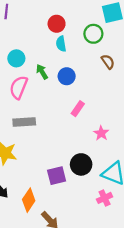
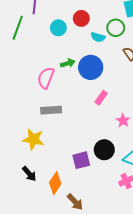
cyan semicircle: (61, 44) -> (98, 37), moved, turned -64
cyan circle: (16, 58) -> (58, 28), moved
green arrow: (42, 72) -> (68, 63), turned 104
blue circle: (67, 76) -> (91, 67), size x1.5

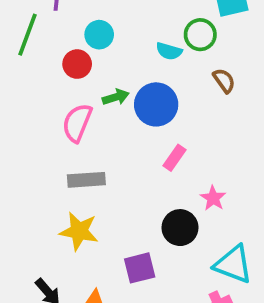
red circle: (81, 18) -> (77, 64), moved
yellow star: (33, 139) -> (79, 231), moved
black circle: (104, 150) -> (180, 228), moved

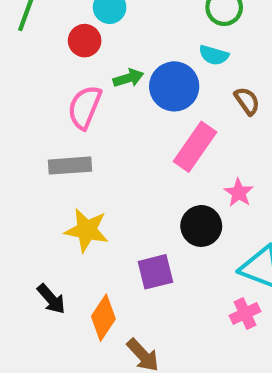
cyan semicircle: (169, 51) -> (214, 55), moved
brown semicircle: (224, 81) -> (247, 101), moved
pink rectangle: (174, 158) -> (195, 147), size x1.6
gray rectangle: (86, 180) -> (70, 166), moved

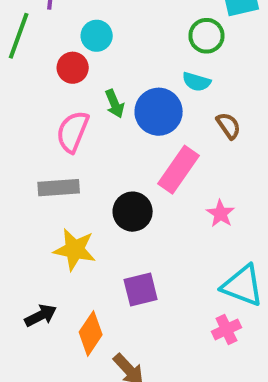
green arrow: (128, 78) -> (115, 104), turned 84
black circle: (201, 226) -> (133, 212), moved
black arrow: (51, 299) -> (41, 315), turned -76

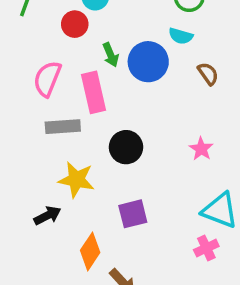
pink semicircle: (73, 132) -> (47, 79), moved
pink rectangle: (179, 170) -> (94, 92), moved, turned -48
black arrow: (41, 315) -> (47, 216), moved

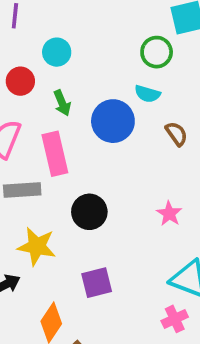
red circle: (75, 24) -> (20, 81), moved
green arrow: (111, 55) -> (62, 103), moved

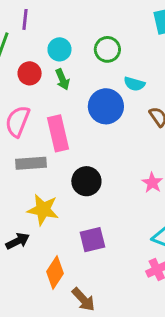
green circle: (157, 52) -> (107, 49), moved
green arrow: (62, 103) -> (62, 79), moved

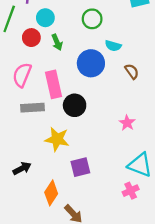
cyan circle: (59, 49) -> (45, 18), moved
black circle: (86, 181) -> (75, 105), moved
yellow star: (43, 210) -> (57, 139), moved

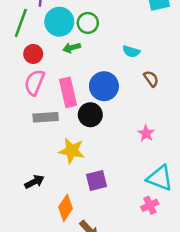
cyan circle: (45, 18) -> (59, 22), size x1.5
green circle: (92, 19) -> (88, 23), moved
red circle: (31, 38) -> (33, 54), moved
green arrow: (57, 42) -> (72, 48), turned 98
blue circle: (91, 63) -> (104, 86), moved

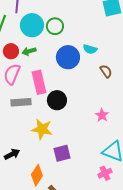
green arrow: (72, 48) -> (29, 51), moved
blue circle: (104, 86) -> (68, 57), moved

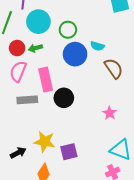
green circle: (55, 26) -> (68, 30), moved
brown semicircle: (106, 71) -> (114, 68), size x1.5
yellow star: (42, 129) -> (45, 142), moved

